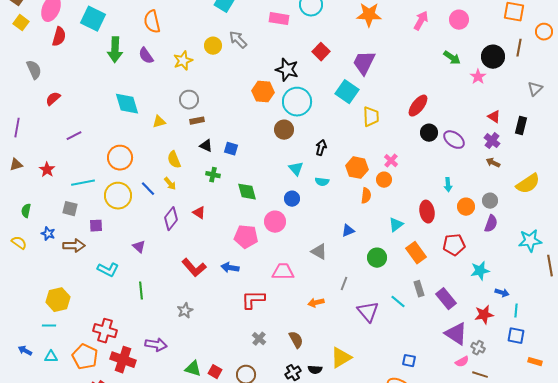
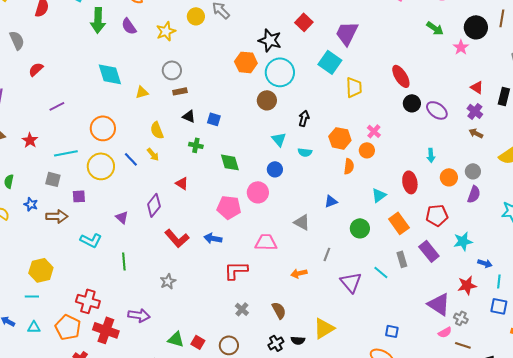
red ellipse: (418, 106) -> (401, 76), turned -70
purple diamond: (171, 219) -> (154, 205), moved
purple rectangle: (446, 299) -> (429, 251), moved

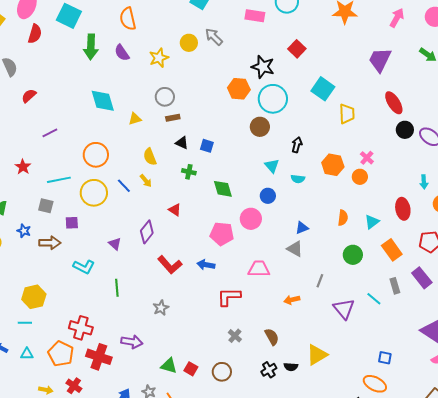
purple trapezoid: (347, 33) -> (380, 60), moved
orange semicircle: (349, 166) -> (343, 218), moved
blue triangle: (331, 201) -> (302, 228), moved

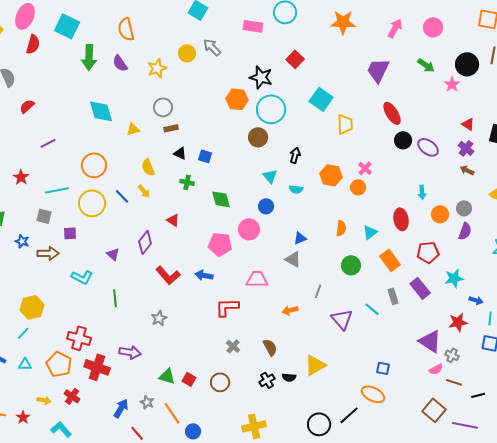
cyan line: (25, 323) -> (23, 333), turned -48

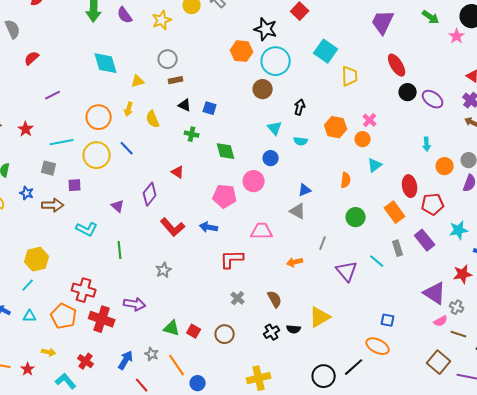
yellow arrow: (144, 191) -> (129, 109), moved, turned 56
red ellipse: (401, 219) -> (410, 186), moved
cyan triangle: (370, 232) -> (375, 165), moved
red cross: (72, 396) -> (86, 361), moved

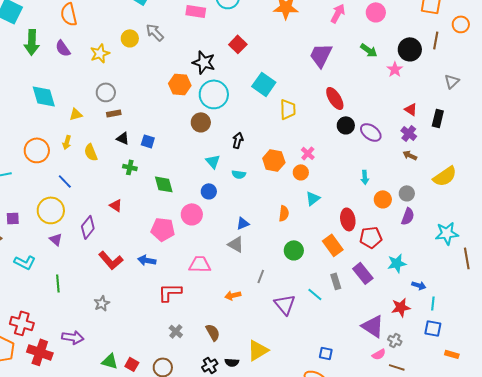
yellow circle: (97, 155) -> (51, 210), moved

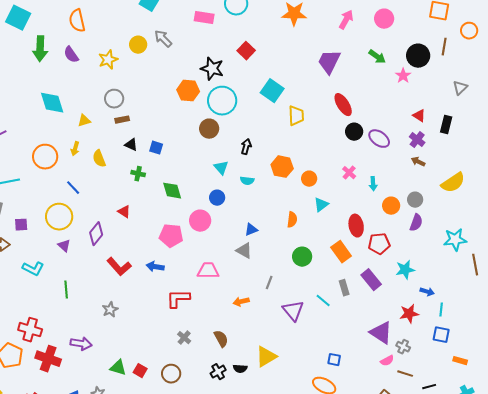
pink cross: (308, 153) -> (349, 173), moved

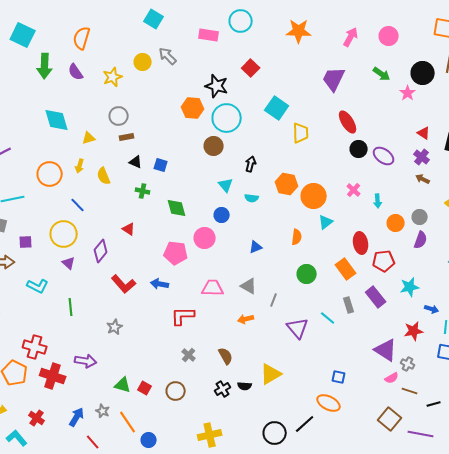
orange semicircle: (77, 21) -> (82, 38), turned 30
orange circle: (309, 179) -> (314, 196), size x1.6
gray triangle: (244, 251) -> (249, 286), moved

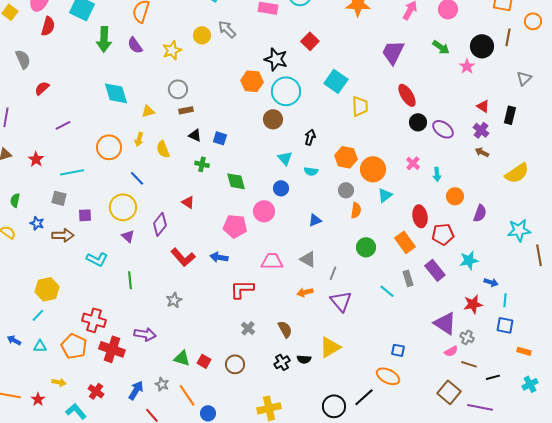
gray circle: (420, 217) -> (346, 190), moved
purple triangle: (298, 328) -> (341, 301), moved

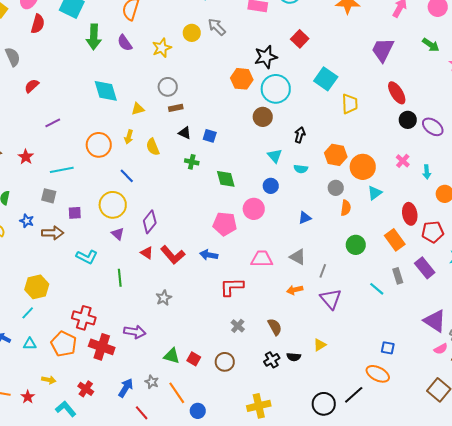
black star: (276, 59) -> (266, 57), turned -30
red triangle: (188, 202) -> (147, 253), moved
yellow triangle: (330, 347) -> (320, 345), size x0.6

